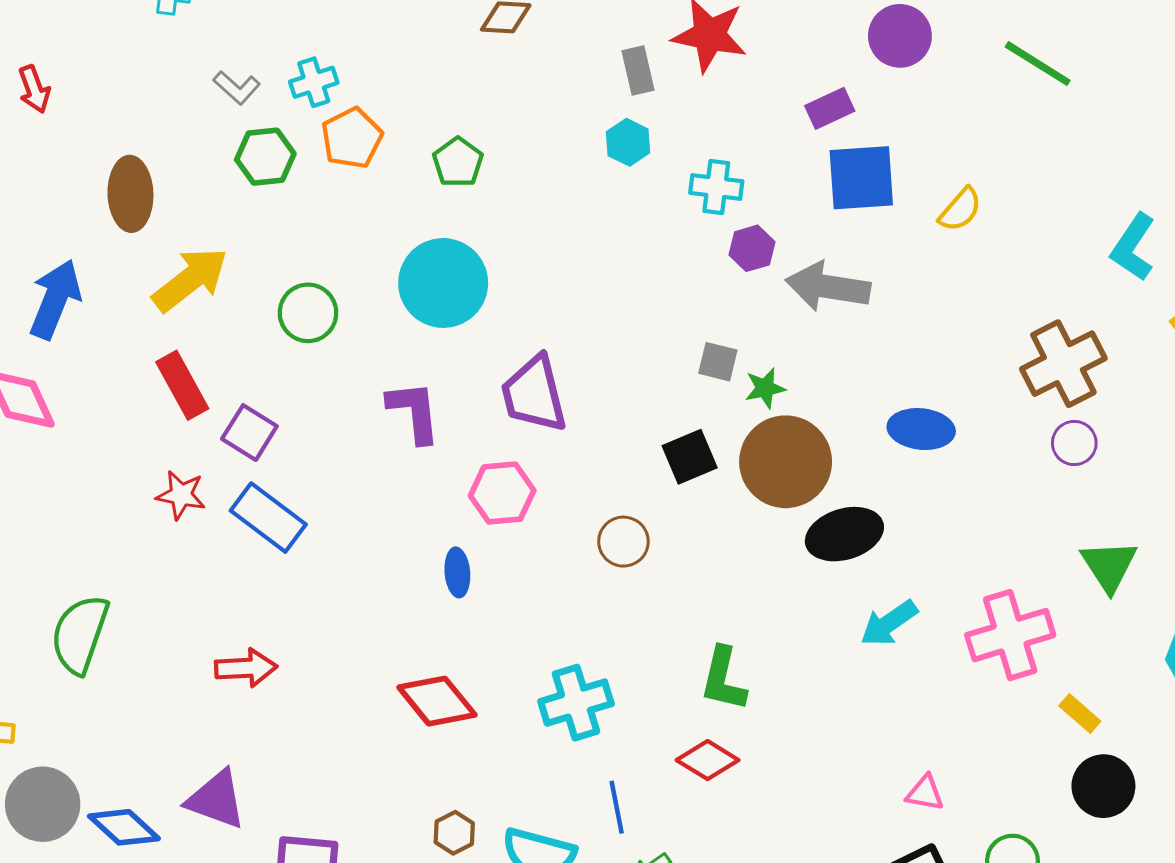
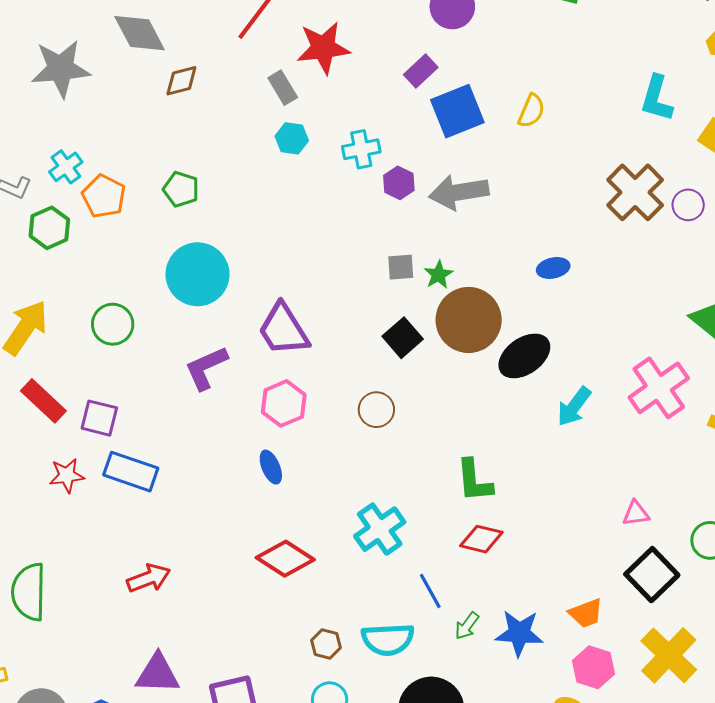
purple L-shape: (414, 412) -> (206, 368), turned -90
blue ellipse: (921, 429) -> (553, 268), size x0.7
purple circle: (1074, 443) -> (688, 205), moved

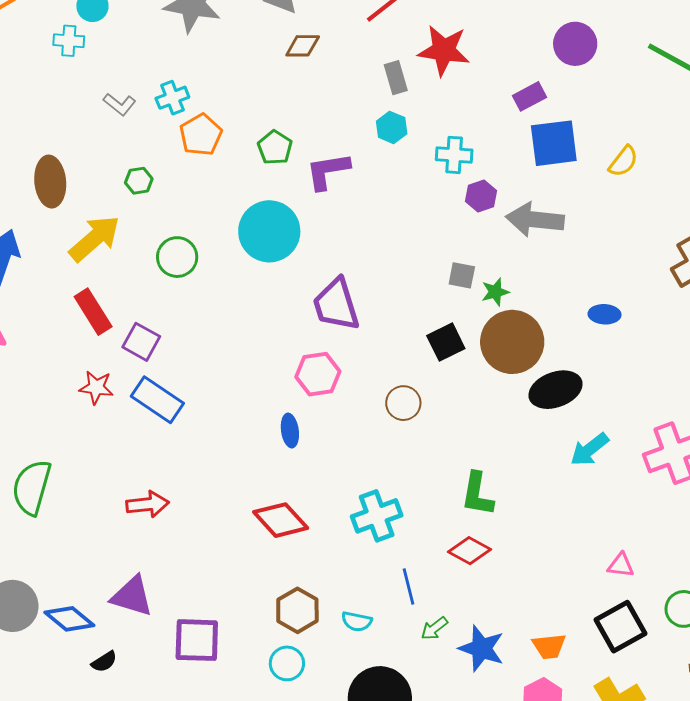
green hexagon: (49, 228) -> (139, 181), moved, size x0.7
purple L-shape: (206, 368) -> (328, 171), moved
cyan semicircle: (388, 639) -> (357, 621), size x0.6
brown hexagon: (326, 644) -> (297, 610), size x1.5

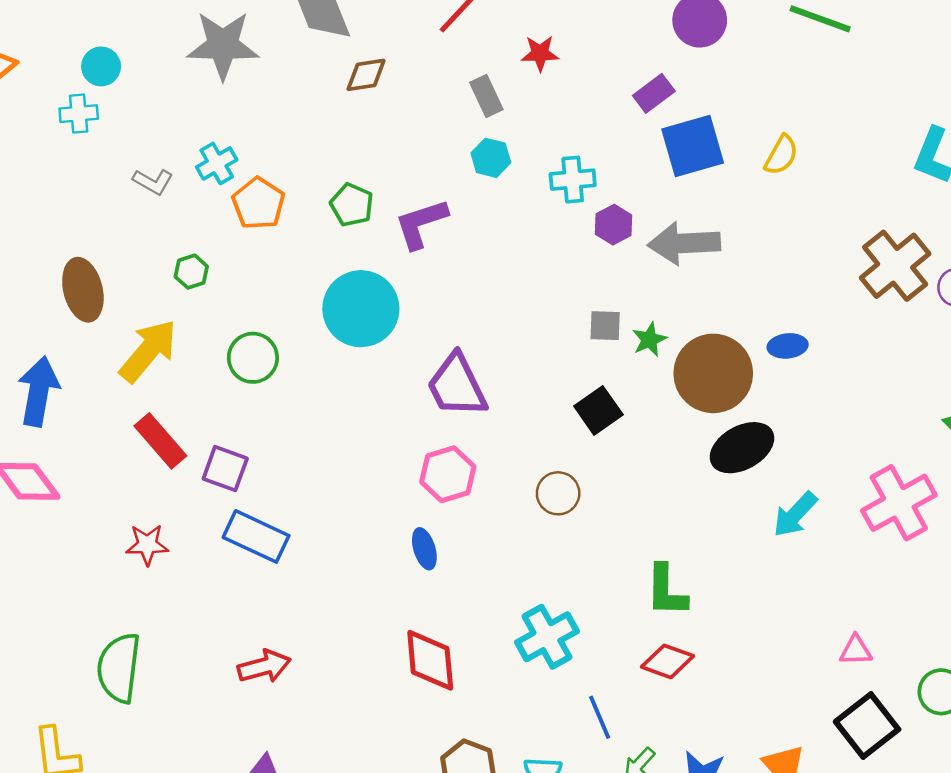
red star: (444, 50) -> (540, 53), size x0.6
brown circle: (512, 342) -> (713, 373), moved
red star: (96, 387) -> (147, 545), moved
red diamond: (281, 520) -> (430, 660), turned 46

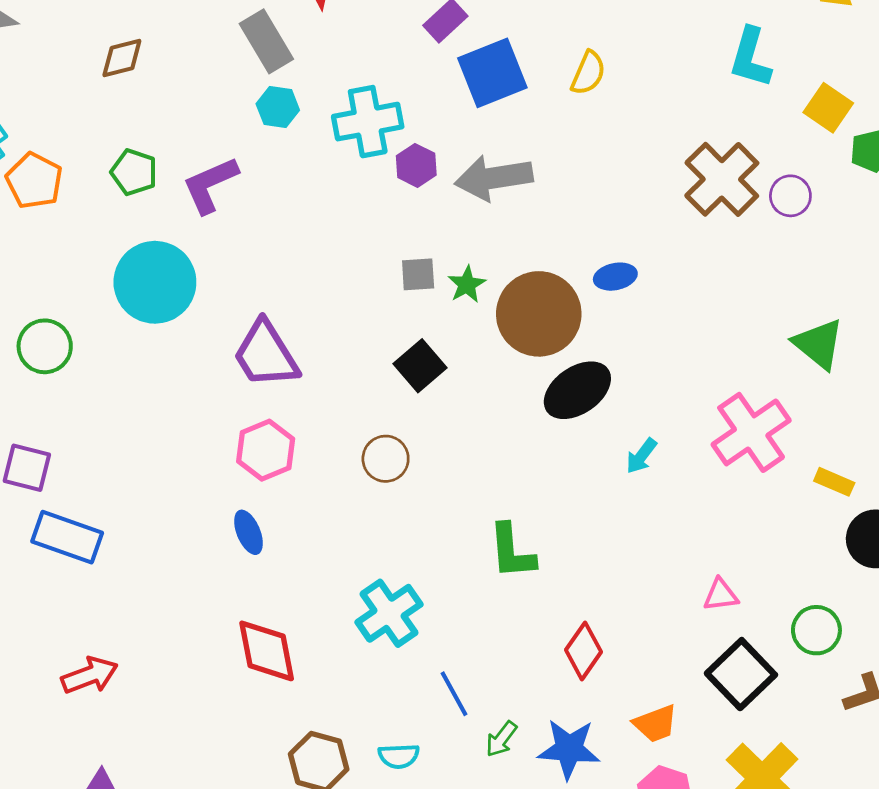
brown diamond: (366, 75) -> (122, 58), moved
gray rectangle: (486, 96) -> (266, 41), size x1.4
cyan cross: (573, 180) -> (368, 122), size x1.4
cyan arrow: (795, 514) -> (641, 456), size x0.7
red diamond: (667, 661) -> (584, 651), moved, turned -69

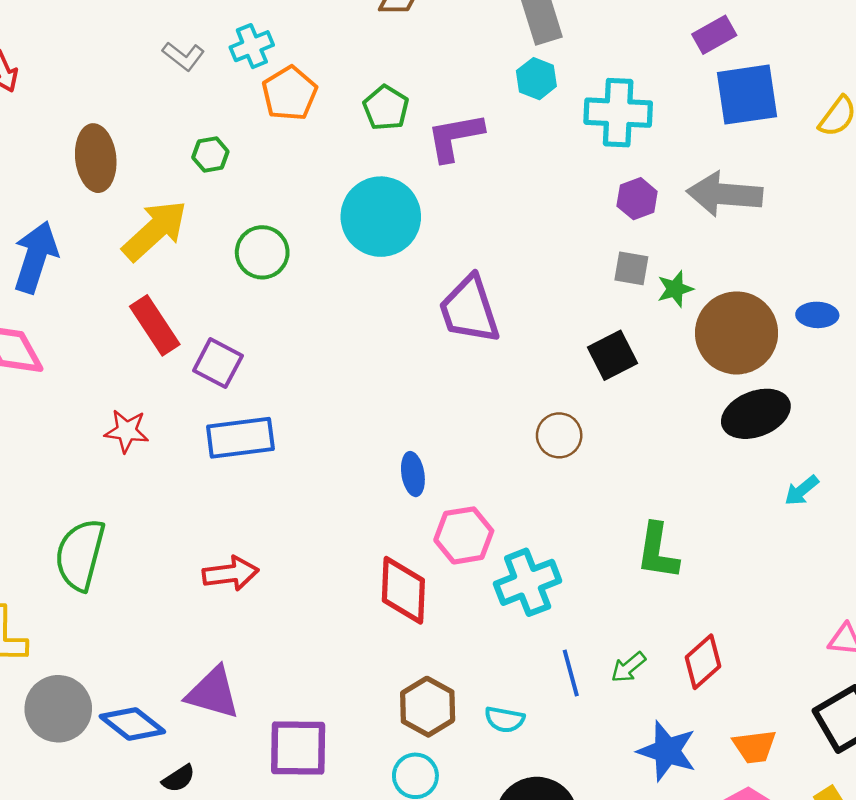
purple hexagon: (416, 165) -> (637, 199), moved
pink hexagon: (266, 450) -> (464, 535), moved
blue rectangle: (67, 537) -> (240, 438), turned -40
green arrow: (501, 739) -> (628, 667), moved

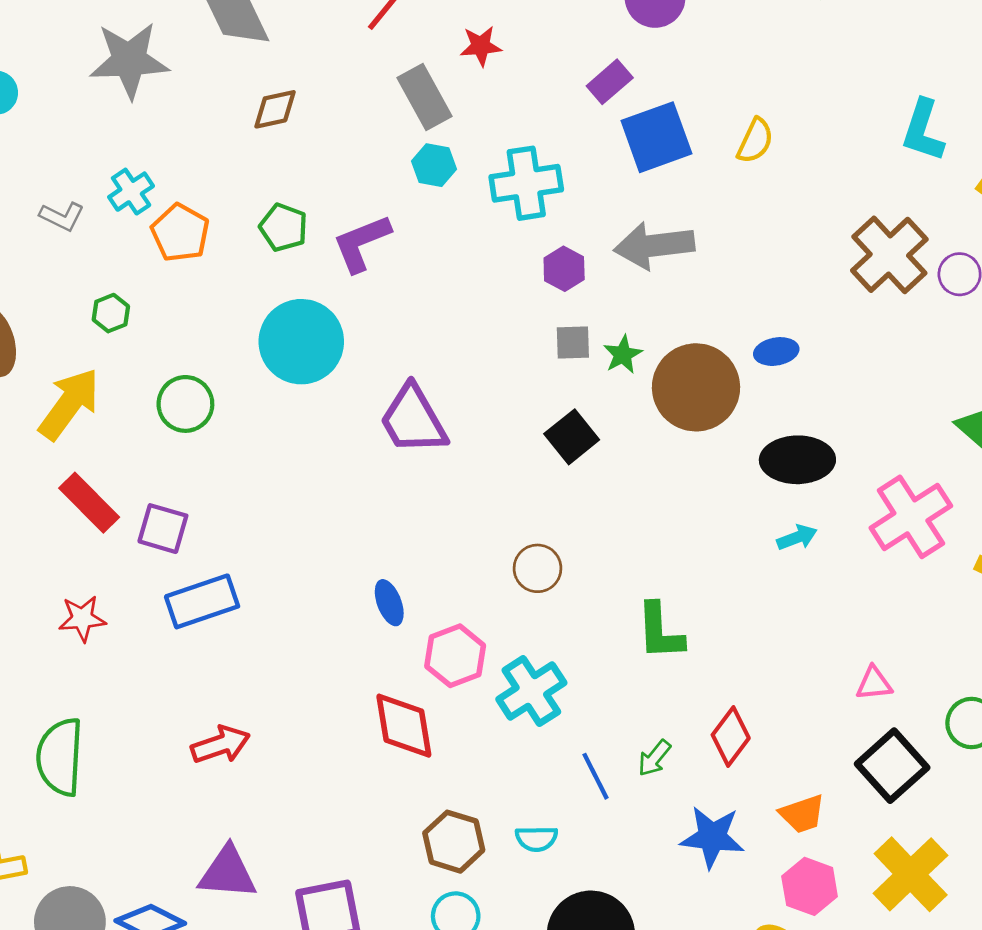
black ellipse: (756, 414) -> (797, 460), moved, turned 32
brown circle: (559, 435) -> (537, 568), moved
cyan arrow: (802, 490) -> (797, 537), turned -150

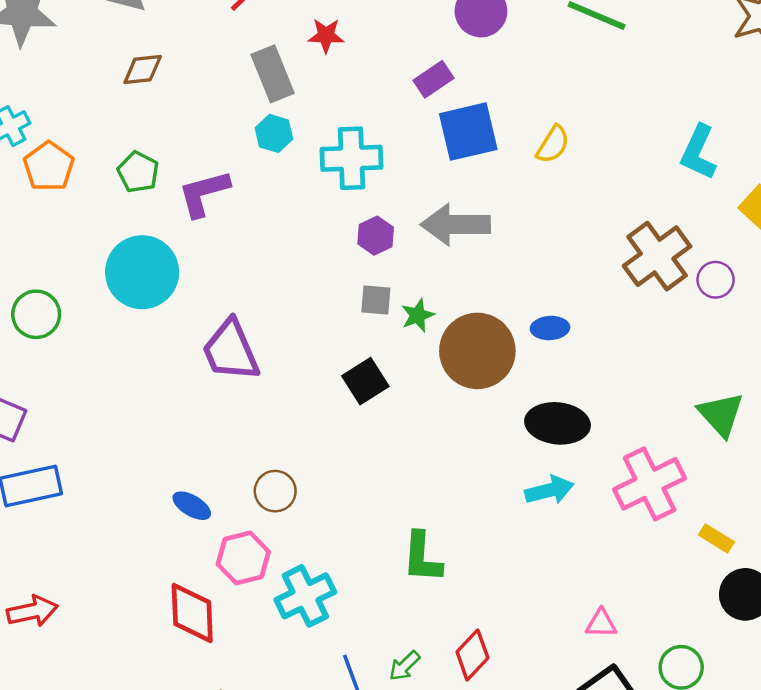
cyan arrow: (797, 537) -> (549, 490), size x1.4
brown circle: (537, 568) -> (275, 491), moved
blue ellipse: (389, 603) -> (192, 506), turned -45

